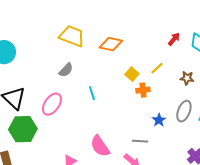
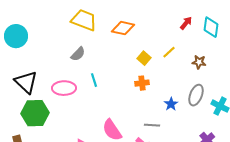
orange cross: (143, 90) -> (142, 83), moved
cyan line: (92, 93) -> (94, 80), moved
pink ellipse: (52, 104) -> (64, 88), turned 55

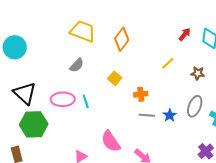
orange diamond: (123, 28) -> (122, 39), turned -65
yellow square: (144, 58) -> (115, 78), moved
cyan line: (94, 80) -> (86, 101), moved
gray line: (152, 125) -> (147, 115), moved

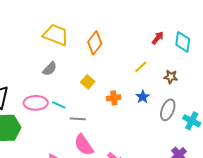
cyan line: (86, 101) -> (59, 105), turned -48
gray line: (147, 115) -> (78, 119), moved
blue star: (170, 115) -> (143, 97), moved

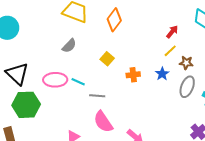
red arrow: (158, 38) -> (172, 32), moved
yellow line: (141, 67) -> (170, 51), moved
brown star: (171, 77) -> (186, 63), moved

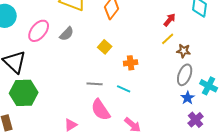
blue star: (162, 74) -> (188, 98), moved
pink ellipse: (55, 80) -> (39, 31), moved, turned -50
cyan line: (78, 82) -> (124, 89), moved

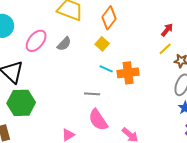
yellow square: (105, 47) -> (102, 44), moved
orange cross: (131, 63) -> (128, 73), size x1.5
cyan line: (124, 89) -> (106, 69), moved

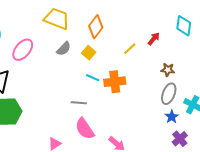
gray semicircle: (64, 44) -> (64, 49), moved
yellow line: (165, 49) -> (130, 49), moved

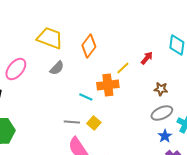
yellow square: (89, 53) -> (94, 123), moved
orange cross: (115, 82) -> (108, 85), moved
gray ellipse: (169, 94) -> (162, 113), turned 45

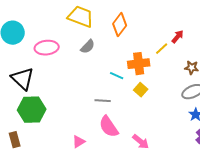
yellow line: (123, 68) -> (162, 49), moved
pink ellipse: (16, 69) -> (47, 48), turned 45
yellow square: (94, 123) -> (141, 90), moved

